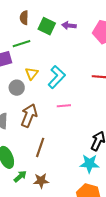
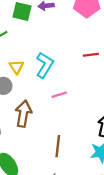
brown line: (40, 147) -> (58, 146), moved

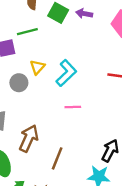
brown arrow: (23, 114) -> (29, 138), moved

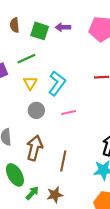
green line: (27, 32) -> (26, 59), moved
gray circle: (19, 83) -> (36, 110), moved

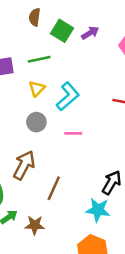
purple arrow: (63, 27) -> (90, 33), turned 136

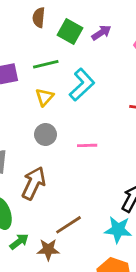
cyan L-shape: (68, 96) -> (82, 85), moved
brown line: (54, 188) -> (68, 225), moved, turned 35

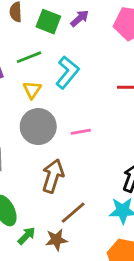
gray circle: (45, 134) -> (38, 127), size x1.6
brown arrow: (34, 183) -> (53, 176), moved

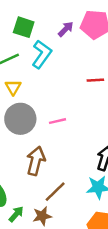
purple arrow: (80, 18) -> (66, 29), moved
cyan L-shape: (67, 72) -> (42, 54), moved

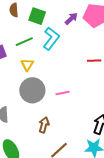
brown arrow: (36, 161) -> (44, 125), size x0.7

